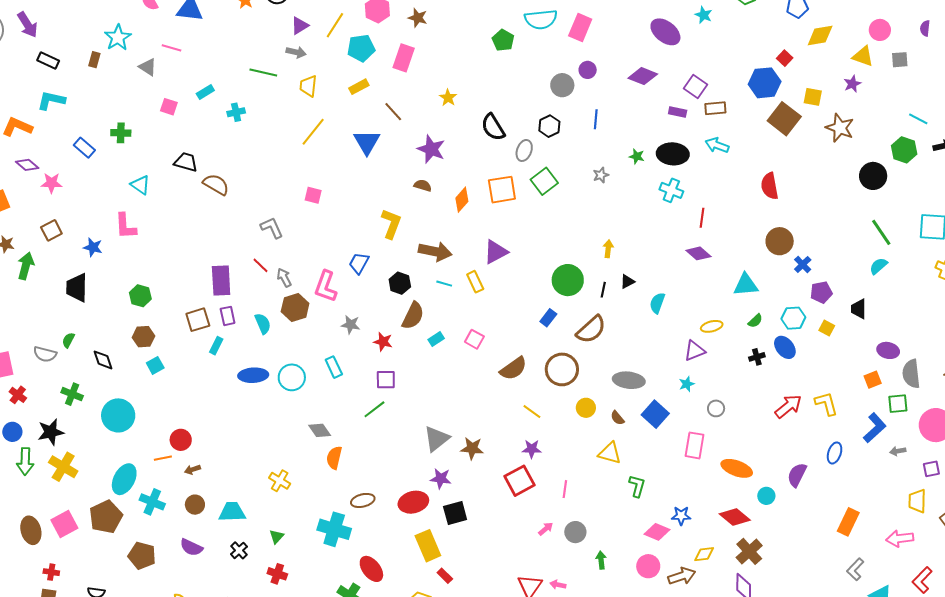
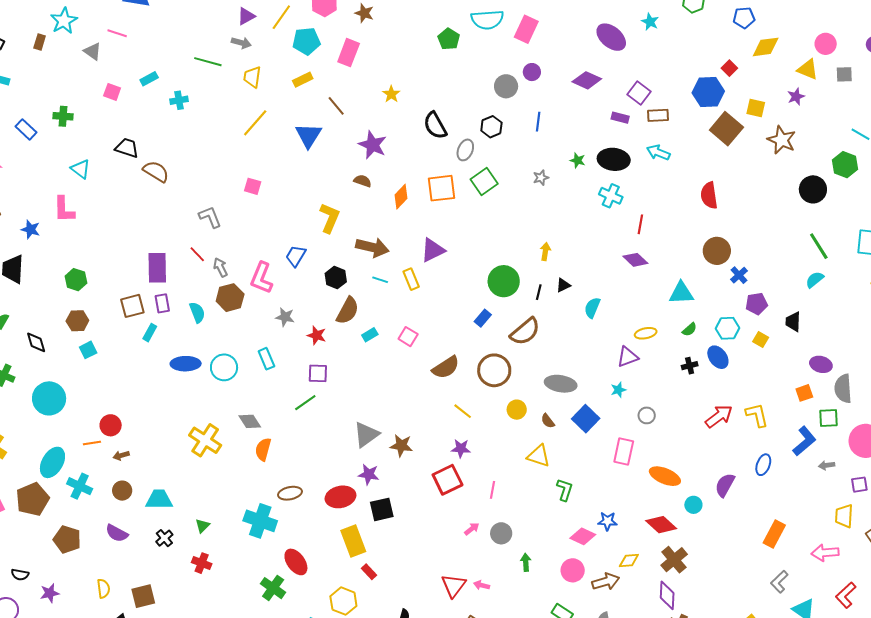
yellow cross: (280, 481) -> (205, 440), moved, size x1.5

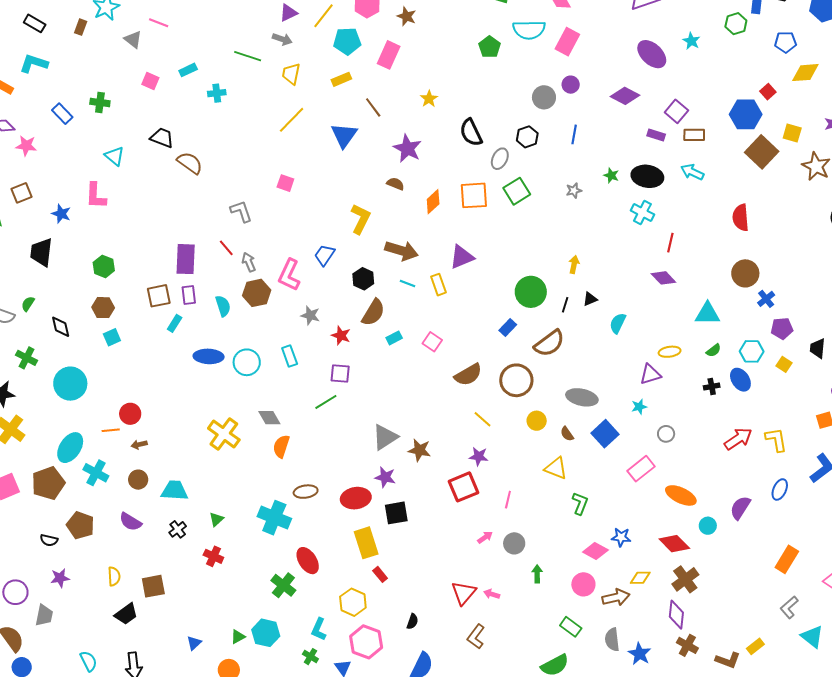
pink rectangle: (624, 452) -> (641, 469), turned 36
black semicircle: (20, 575) -> (49, 540), moved

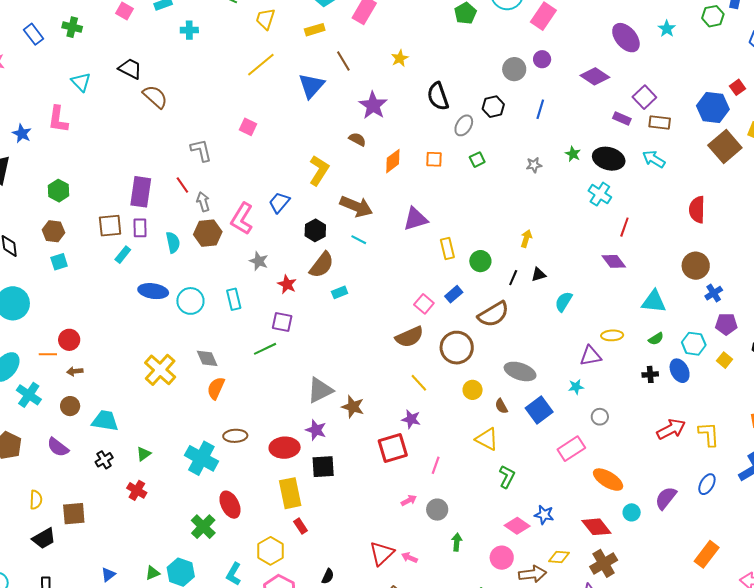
green square: (517, 191) -> (477, 160), size x0.6
orange square: (474, 195) -> (434, 159), size x0.6
yellow rectangle: (438, 285) -> (447, 249), moved
green circle: (531, 292) -> (480, 261), size x0.7
pink square: (432, 342) -> (424, 304), moved

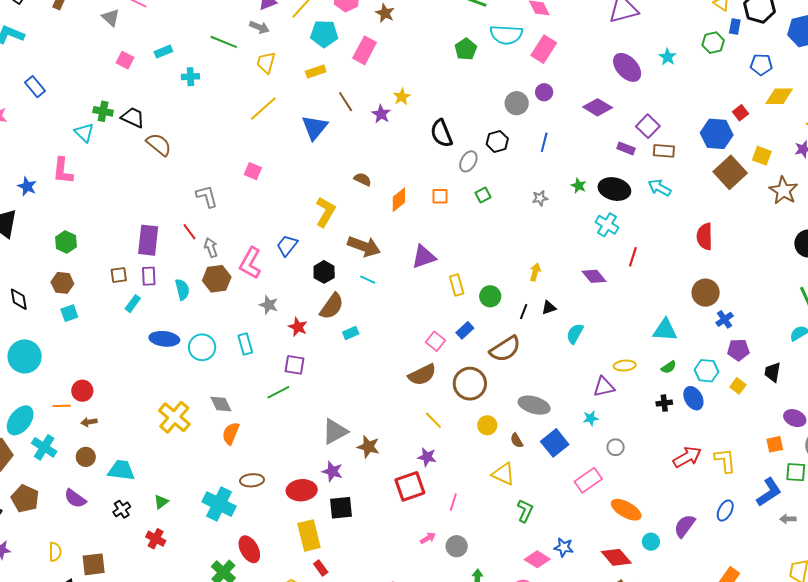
green cross: (72, 27) -> (103, 111), moved
purple star: (373, 105) -> (381, 114), moved, size x0.7
brown square: (110, 226) -> (119, 275), size x0.7
purple diamond: (614, 261) -> (594, 276), moved

